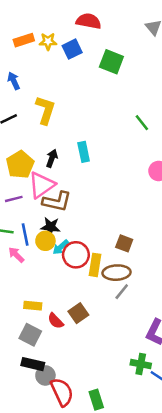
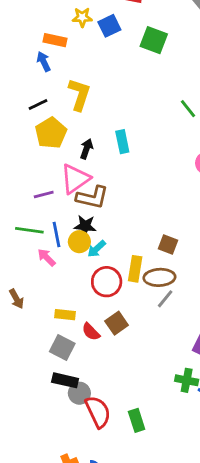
orange rectangle: (24, 40) -> (55, 40), moved, turned 30
yellow pentagon: (20, 165) -> (51, 133), moved
red circle: (76, 255) -> (107, 282), moved

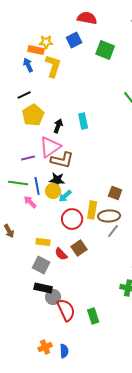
yellow star: (82, 17) -> (46, 42), moved
yellow L-shape: (79, 94) -> (53, 66), moved

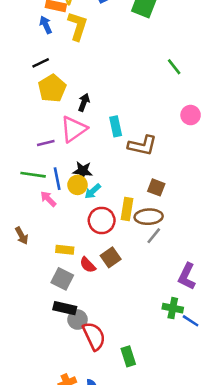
cyan rectangle: (83, 121) -> (116, 126), moved
brown L-shape: (62, 160) -> (142, 146), moved
green rectangle: (93, 316) -> (128, 356), moved

